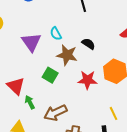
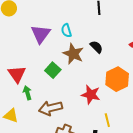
red star: (88, 80) -> (91, 95), moved

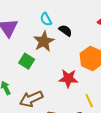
cyan semicircle: (66, 31) -> (46, 19), moved
brown star: (73, 54) -> (44, 41), turned 30

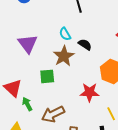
green square: (27, 61) -> (47, 76), turned -35

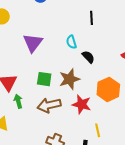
brown star: (64, 56) -> (69, 79), moved
brown arrow: (53, 114) -> (49, 105), moved

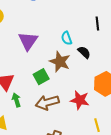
black line: (92, 18) -> (97, 24), moved
green square: (44, 79) -> (41, 77), turned -35
brown star: (69, 79) -> (60, 62), moved, turned -30

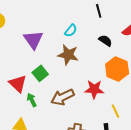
cyan semicircle: (67, 38) -> (71, 31), turned -112
black semicircle: (84, 52) -> (105, 41), moved
green square: (41, 77) -> (40, 73), moved

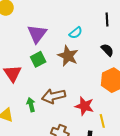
green square: (40, 73) -> (38, 59), moved
red star: (94, 89) -> (84, 106), moved
green arrow: (32, 100) -> (31, 105), moved

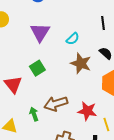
purple triangle: (37, 34) -> (40, 32), moved
brown star: (68, 56) -> (81, 63), moved

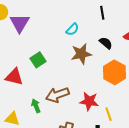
purple triangle: (40, 32) -> (20, 23), moved
brown star: (81, 63) -> (81, 54), turned -30
red triangle: (13, 84) -> (14, 77), turned -36

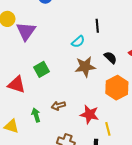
black line: (102, 13) -> (97, 26), moved
brown arrow: (57, 95) -> (58, 106), size x0.6

